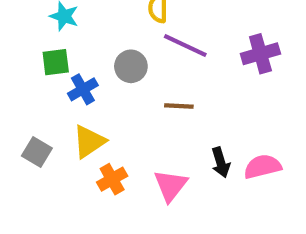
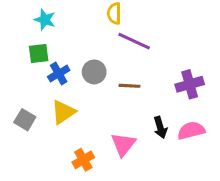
purple cross: (260, 54) -> (190, 84), moved
gray circle: (131, 66) -> (94, 72), moved
orange cross: (112, 179) -> (83, 160), moved

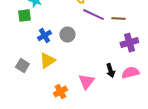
green square: (39, 53) -> (24, 16), moved
brown line: (130, 86) -> (118, 19), moved

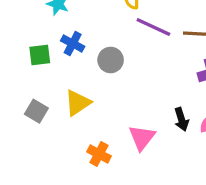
green square: (24, 16) -> (40, 55), moved
blue cross: (44, 36) -> (73, 44), moved, turned -32
orange cross: (60, 92) -> (99, 154), turned -32

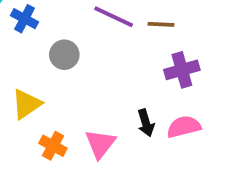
blue cross: (73, 44) -> (25, 19), moved
orange cross: (99, 154) -> (53, 146), moved

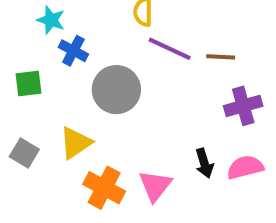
gray circle: (64, 55) -> (116, 90), size x1.5
orange cross: (53, 146) -> (104, 188), size x1.4

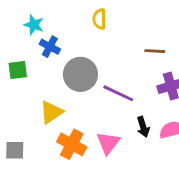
purple line: (170, 49) -> (118, 93), moved
gray square: (24, 153) -> (15, 150), moved, turned -30

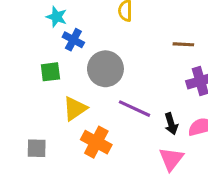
green square: (18, 70) -> (50, 72), moved
purple line: (118, 93) -> (134, 109), moved
pink triangle: (108, 143) -> (171, 159), moved

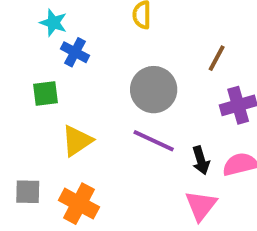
brown line: (183, 44) -> (217, 58), turned -65
gray circle: (105, 69) -> (154, 90), moved
orange cross: (96, 142) -> (79, 204), moved

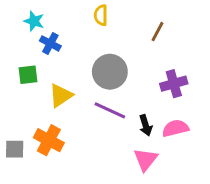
brown line: (217, 58) -> (157, 32), moved
yellow triangle: (77, 141) -> (61, 96), moved
orange cross: (79, 204) -> (49, 140), moved

